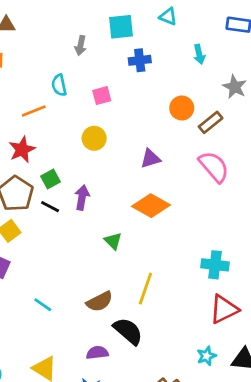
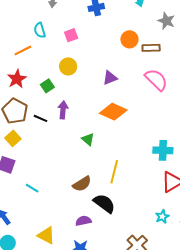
brown rectangle: (211, 122) -> (151, 48), turned 42
green square: (51, 179) -> (47, 86), moved
cyan line: (43, 305) -> (32, 188), moved

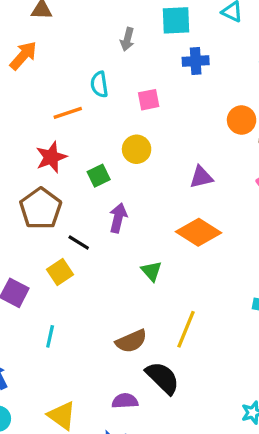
black line: (41, 118) -> (79, 242), moved
yellow square: (13, 138) -> (60, 272), moved
cyan line: (32, 188) -> (50, 336), turned 64

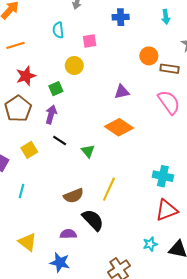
orange line: (68, 113) -> (16, 45), moved
yellow circle: (137, 149) -> (74, 66), moved
purple arrow: (118, 218) -> (51, 114), moved
black line: (79, 242) -> (60, 141), moved

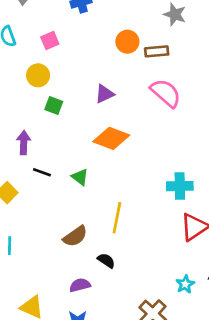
green square: (56, 89) -> (54, 105), moved, turned -32
black semicircle: (93, 220) -> (106, 261), size x0.6
cyan star: (150, 244) -> (185, 284), moved

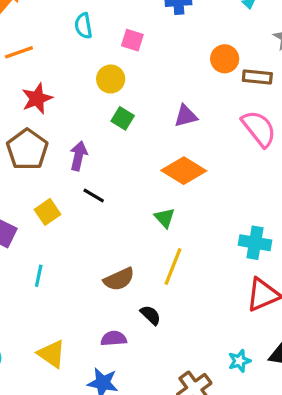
pink square: (50, 41) -> (132, 40), turned 30
green triangle: (80, 177) -> (165, 218), moved

